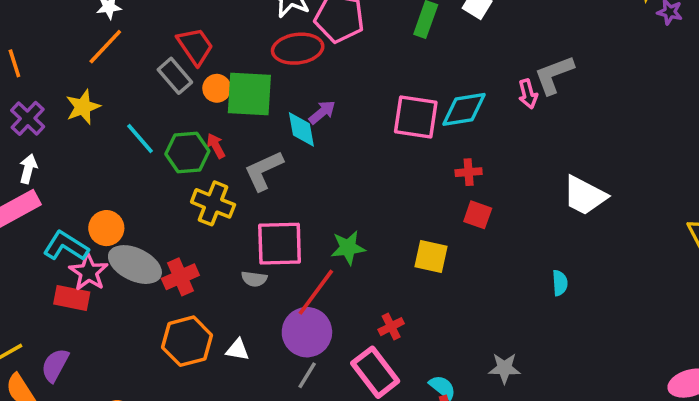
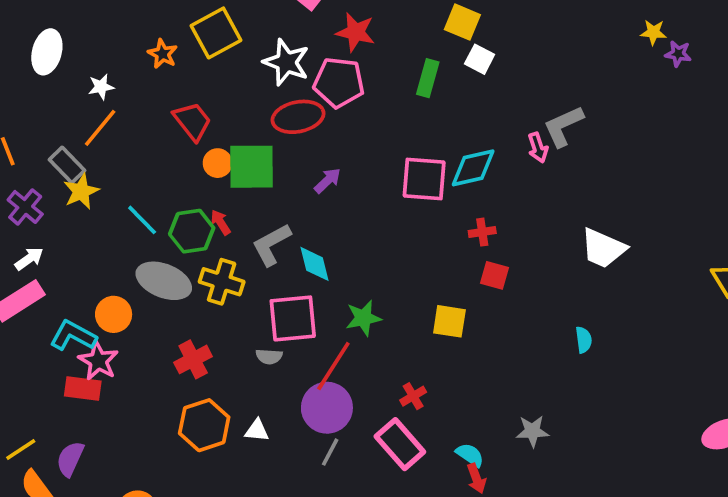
gray rectangle: (175, 76) -> (67, 165), moved
cyan diamond: (301, 129) -> (315, 264), moved
white arrow: (28, 169) -> (29, 259), turned 44
gray ellipse: (135, 265) -> (164, 281), moved

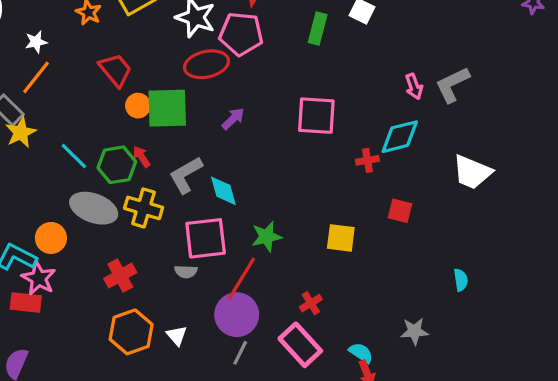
gray L-shape: (563, 126) -> (452, 85), moved
cyan diamond: (473, 168) -> (400, 137), moved
red square: (495, 275) -> (400, 211), moved
cyan semicircle: (584, 340) -> (461, 280), moved
white triangle: (257, 430) -> (177, 336), turned 45

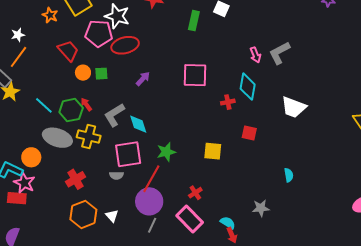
pink pentagon: (241, 34) -> (99, 33), moved
green square: (167, 108) -> (101, 74), size x0.5
cyan diamond: (400, 137) -> (248, 87), turned -64

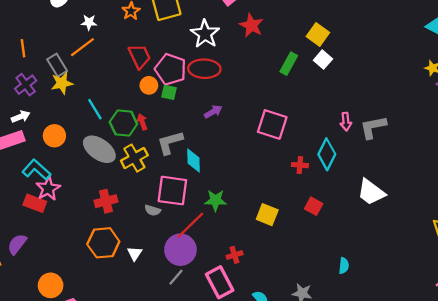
pink pentagon: (99, 33) -> (171, 69), moved
yellow cross: (89, 137) -> (134, 158), turned 30
orange circle: (31, 157) -> (54, 136), moved

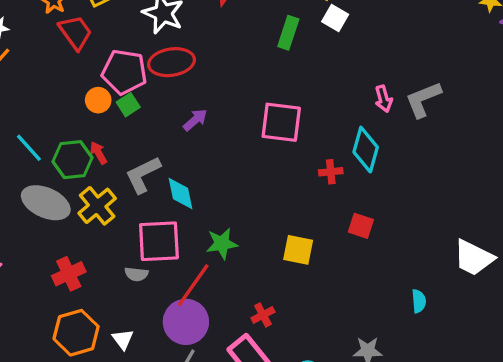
red trapezoid: (140, 56) -> (75, 32), moved
green square: (169, 92) -> (128, 105), turned -35
white trapezoid: (371, 192) -> (474, 258), moved

